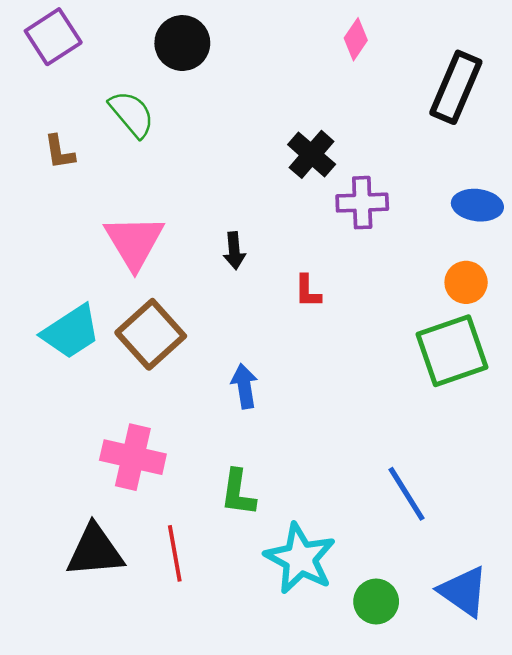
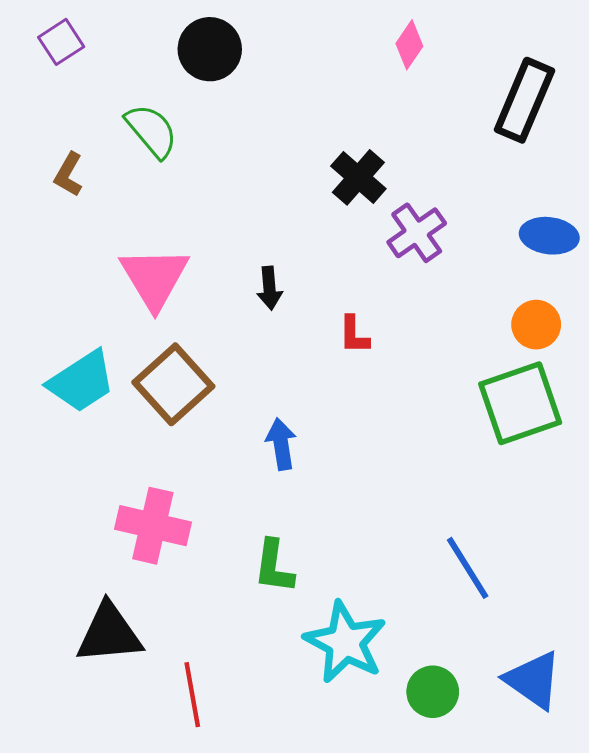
purple square: (53, 37) -> (61, 42), size x0.7
brown L-shape: (60, 152) -> (68, 175), turned 39
purple cross: (362, 203) -> (417, 233), turned -33
red line: (175, 553) -> (192, 695), moved

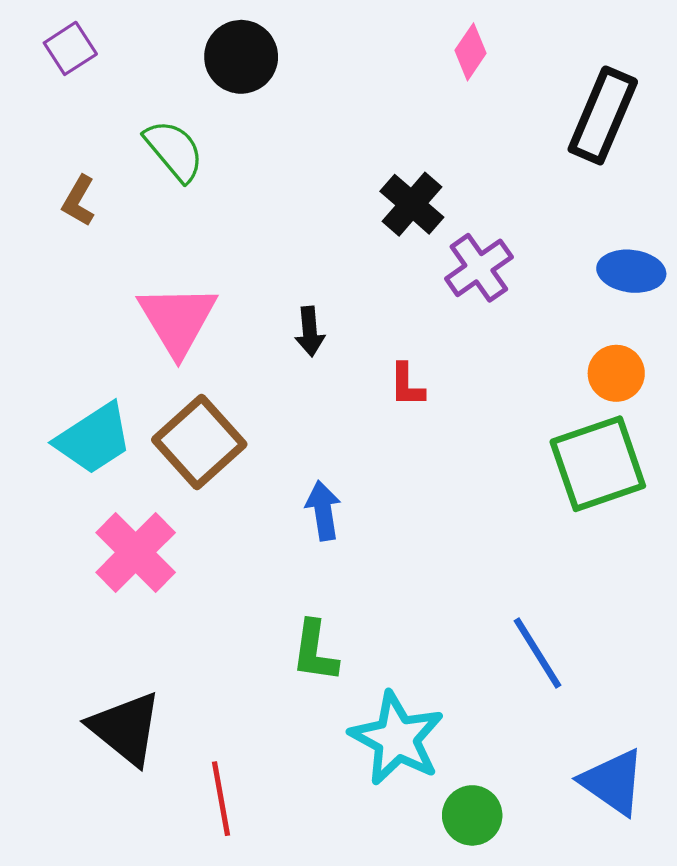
pink cross: (153, 526) -> (136, 552), moved, turned 32
black triangle: (109, 633) -> (126, 728), turned 44
green circle: (433, 692) -> (472, 815), moved

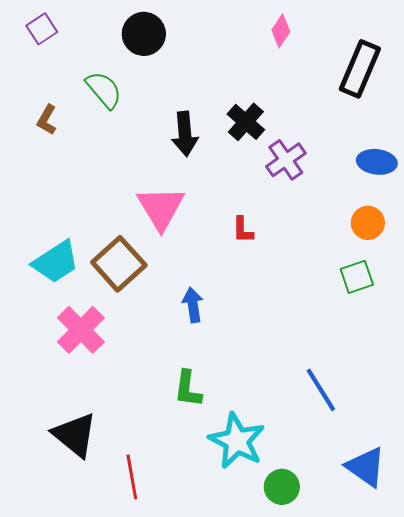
pink triangle: (177, 320) -> (161, 208), moved
black arrow: (310, 331) -> (185, 134), moved, size x1.5
green square: (598, 464) -> (357, 277), size x0.6

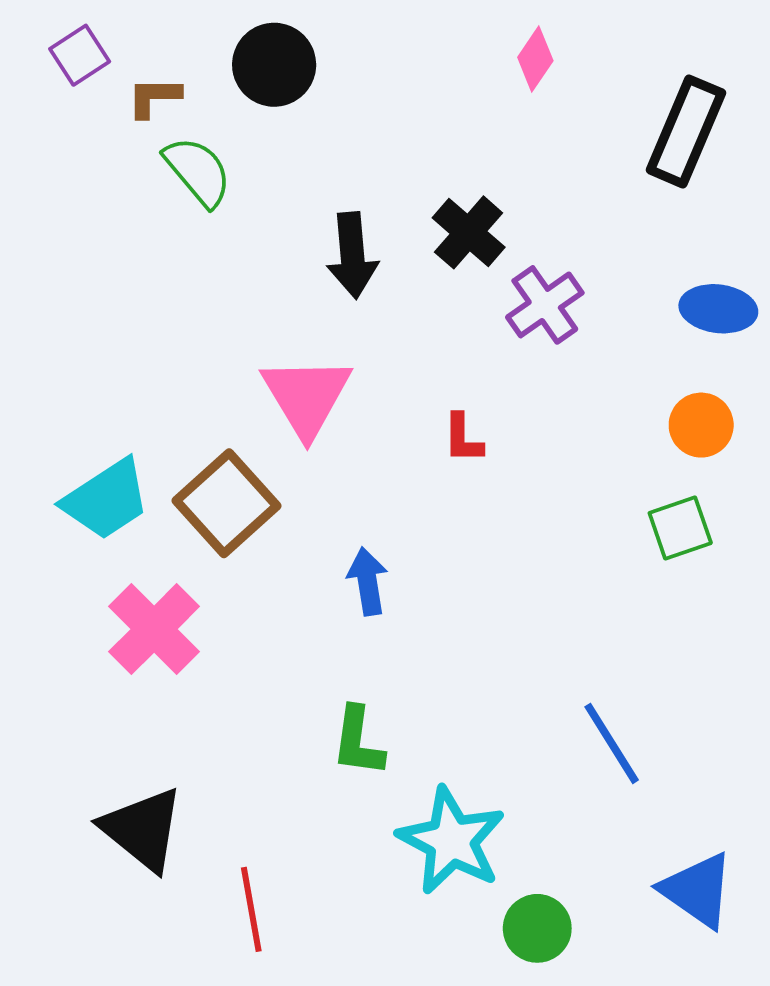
brown L-shape: (47, 120) -> (154, 97), moved, turned 60

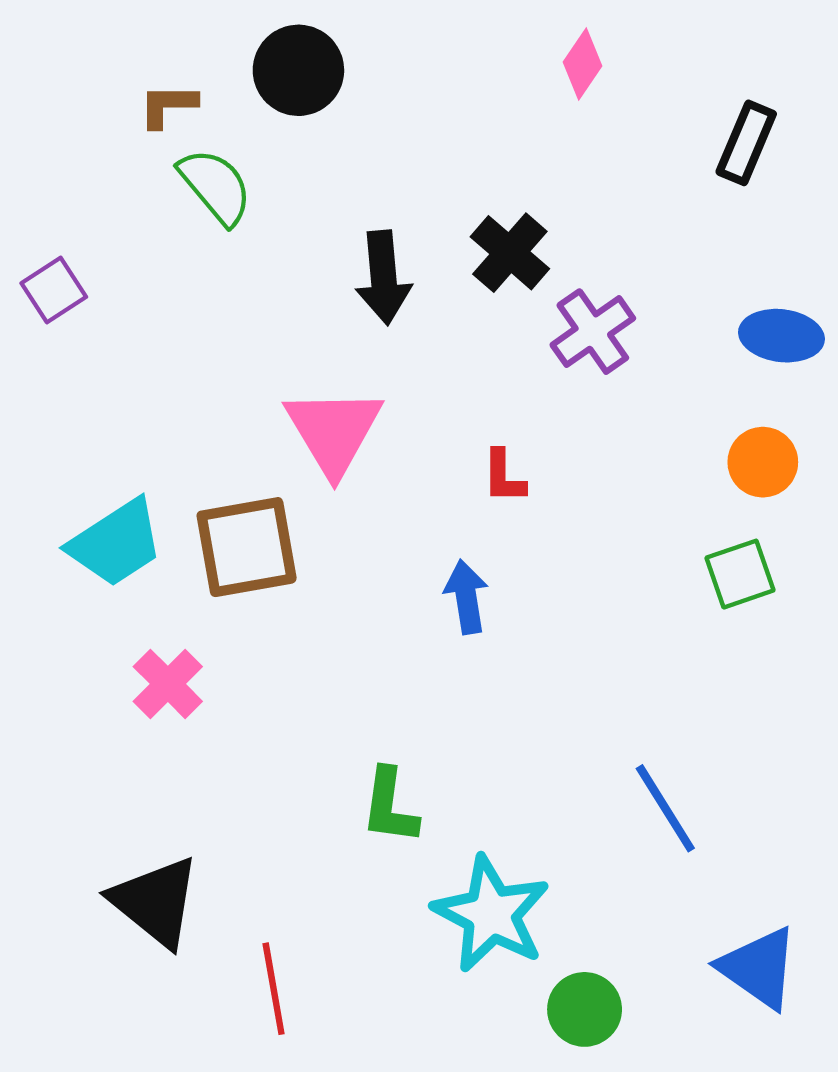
purple square: (80, 55) -> (54, 290), moved
black rectangle: (686, 131) -> (746, 143), size x0.7
brown square: (226, 503) -> (247, 547), turned 32
blue arrow: (368, 581) -> (466, 597), moved
pink cross: (154, 629) -> (168, 684), size x0.7

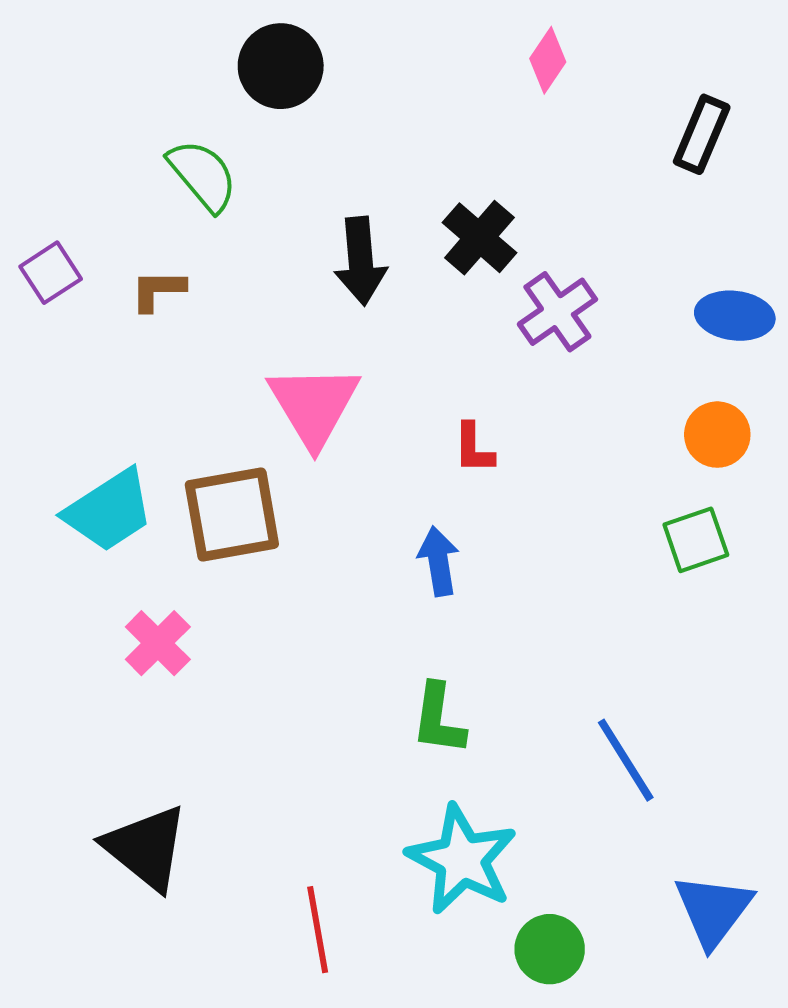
brown L-shape: (168, 106) -> (158, 290), moved
green L-shape: (390, 806) -> (439, 719), moved
blue triangle: (759, 968) -> (713, 910), turned 32
red line: (274, 989) -> (318, 930), moved

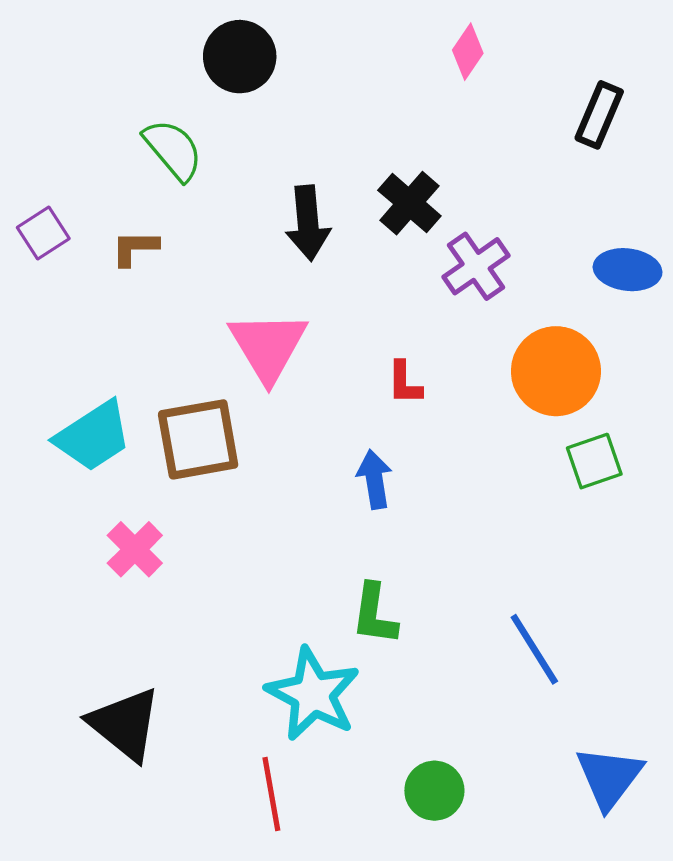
orange circle: (717, 435) -> (556, 371), moved, size x1.6
cyan star: (462, 859) -> (313, 694), moved
green circle: (550, 949) -> (434, 791), moved

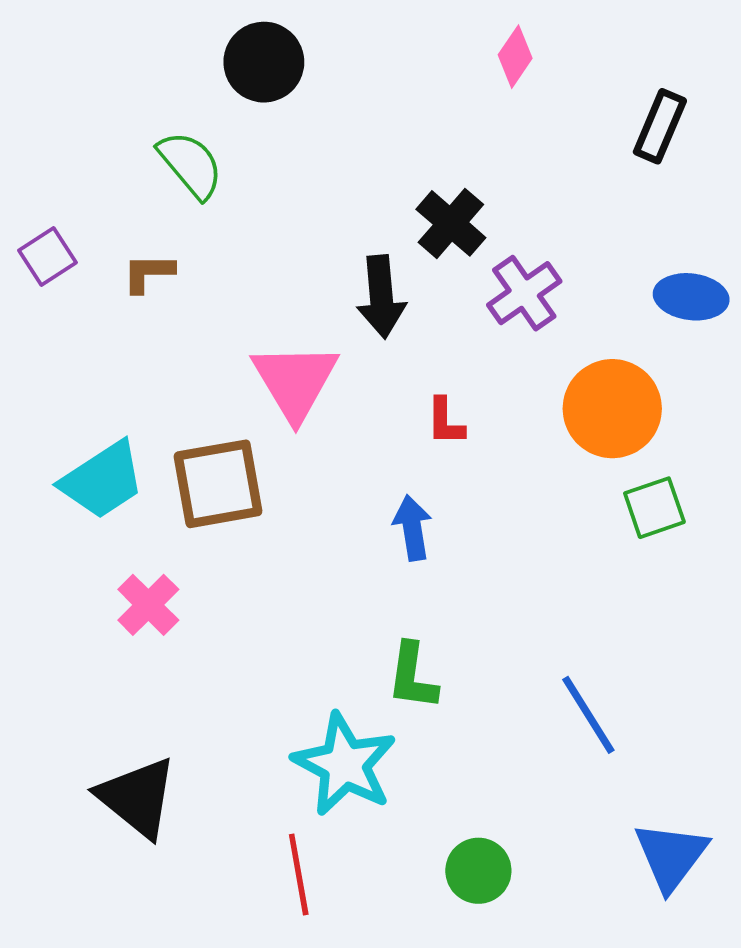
black arrow: (308, 223) -> (381, 297), moved

